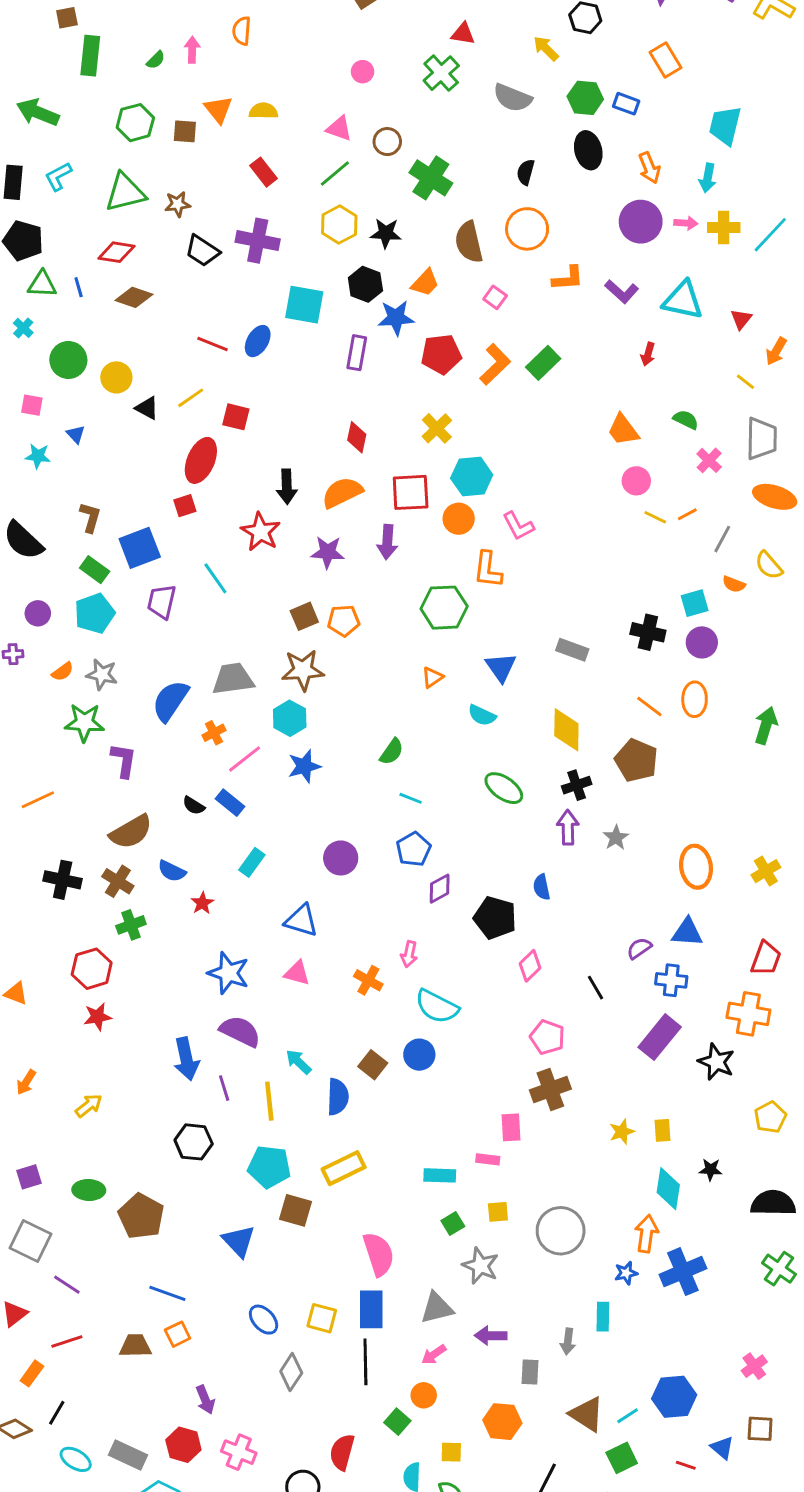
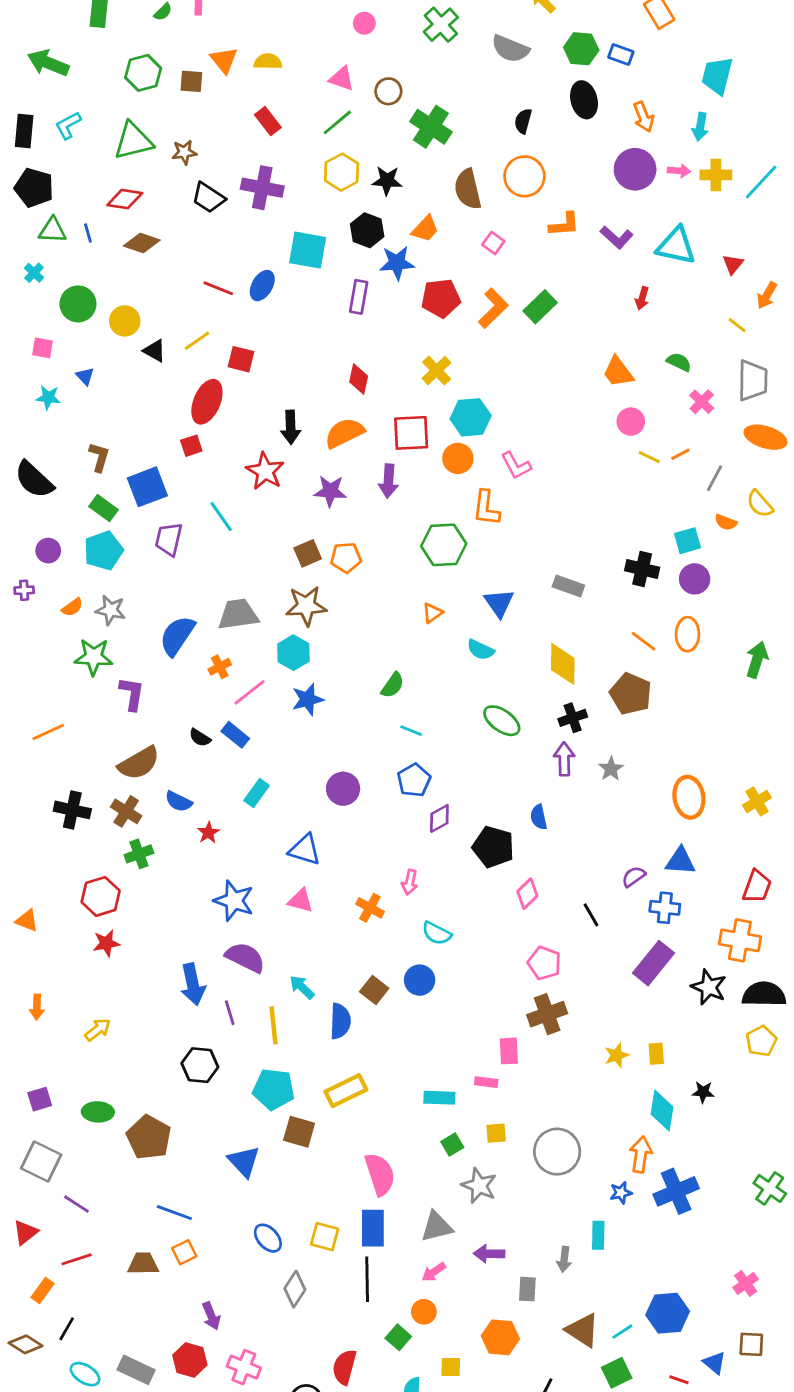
cyan semicircle: (437, 1007) -> (437, 933), size x0.7
orange arrow: (26, 1082) -> (37, 1007), turned -30
black semicircle: (773, 1203) -> (764, 994), moved

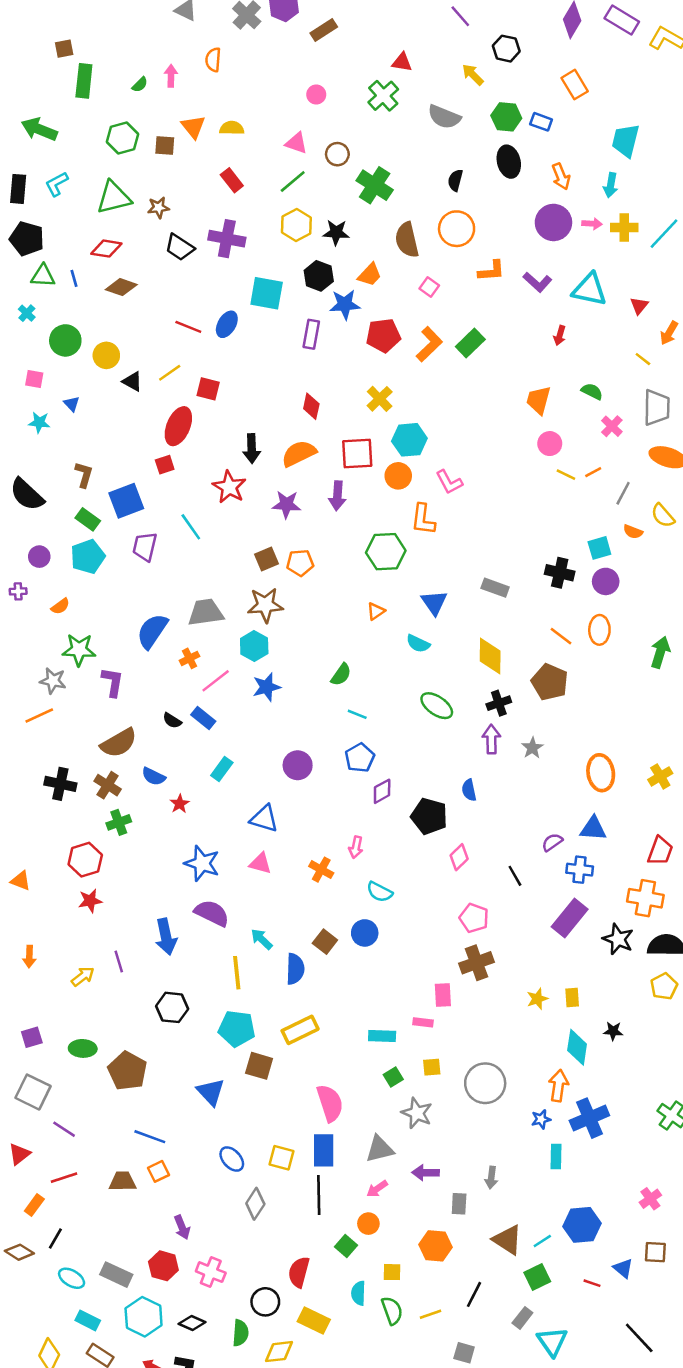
orange trapezoid: (618, 372) -> (539, 400), turned 52
gray star: (111, 610) -> (53, 681), moved
purple line: (230, 1013) -> (119, 962), moved
cyan rectangle: (598, 1235) -> (556, 1157), moved

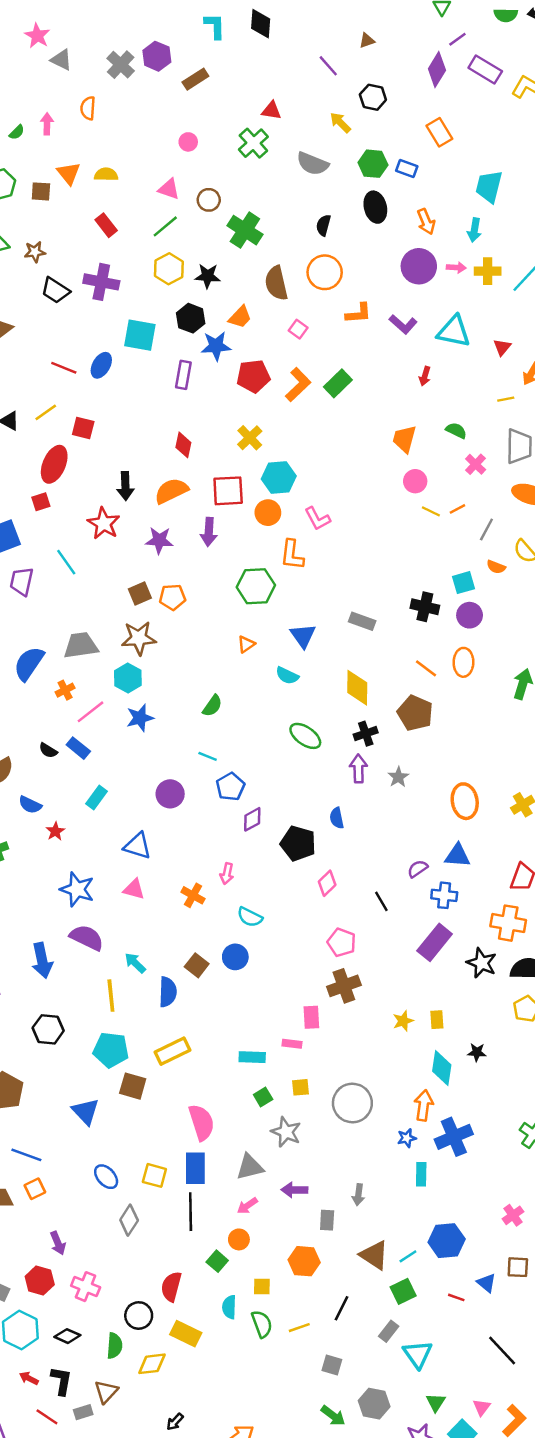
yellow line: (643, 359) -> (506, 399), turned -49
cyan line: (357, 714) -> (208, 756), moved

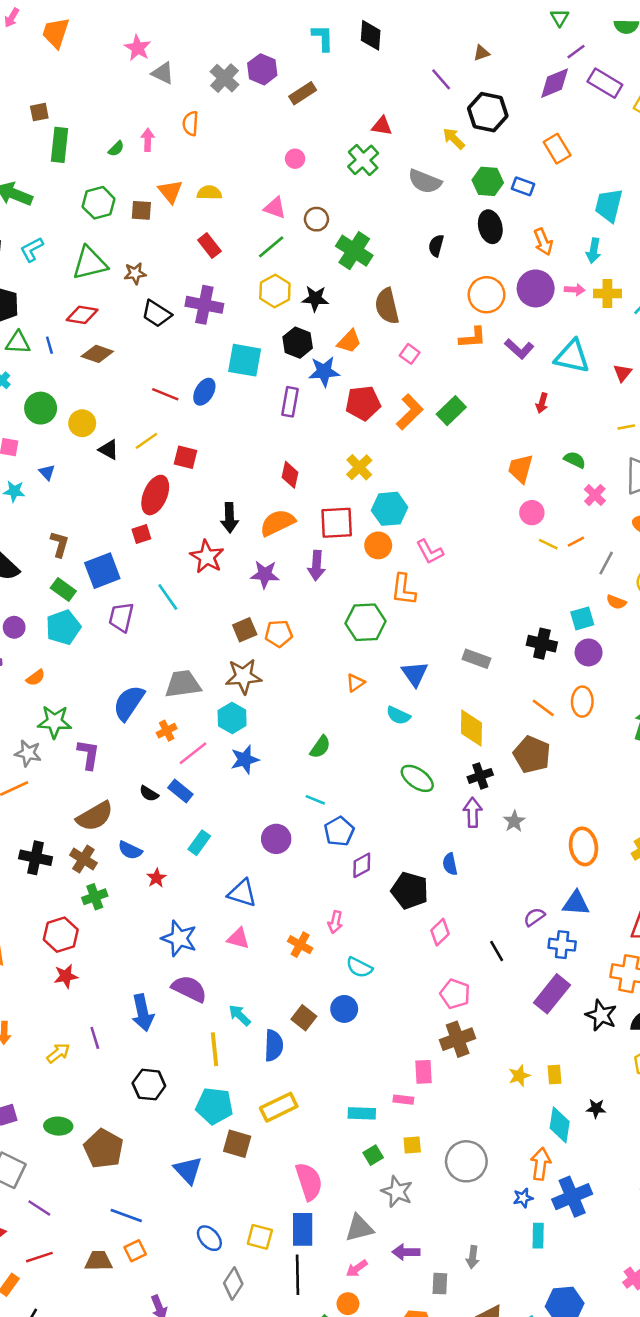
purple diamond: (437, 69) -> (555, 83), turned 36
black hexagon: (373, 97) -> (488, 112), size x1.4
orange circle: (325, 272) -> (487, 295), moved

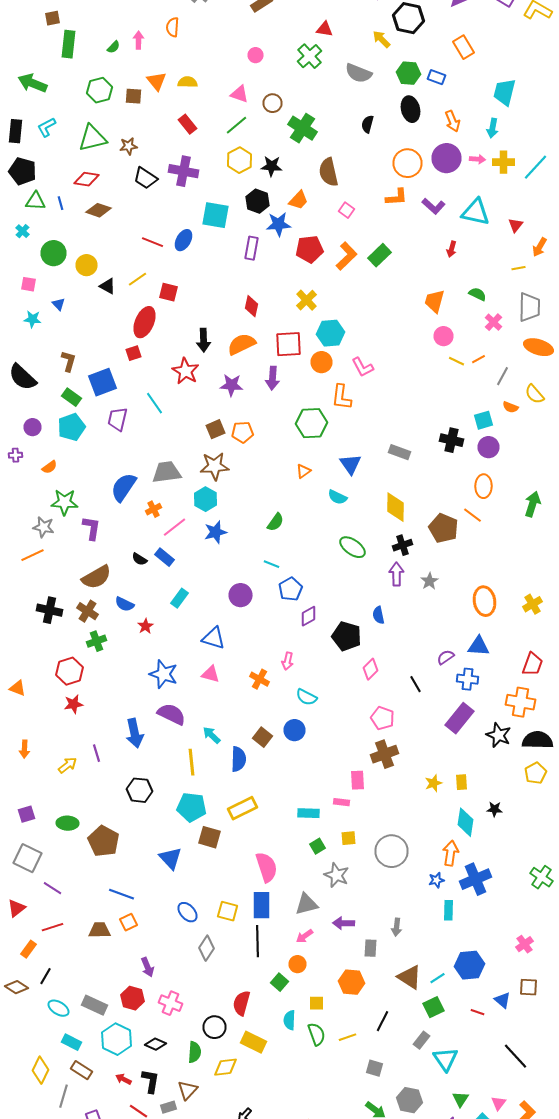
orange line: (543, 708) -> (472, 515), moved

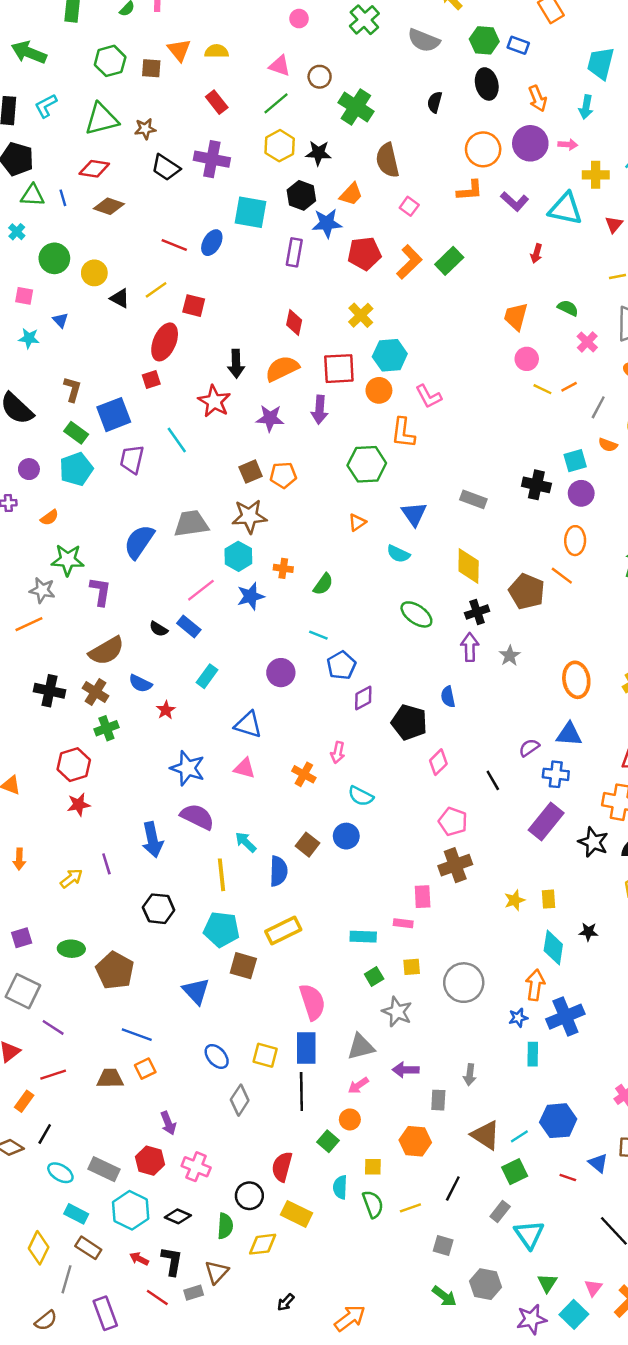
yellow cross: (504, 162) -> (596, 175), moved
orange cross: (154, 509) -> (283, 568), moved, turned 35

